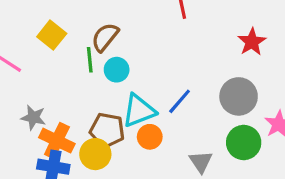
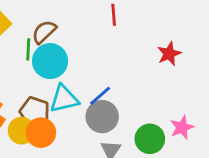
cyan circle: (117, 70) -> (50, 61), size x1.6
gray circle: (239, 96) -> (102, 117), moved
orange circle: (150, 137) -> (41, 133), moved, size x1.4

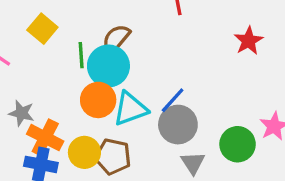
brown semicircle: (44, 32) -> (116, 39), moved
brown pentagon: (35, 112) -> (113, 157), moved
orange circle: (41, 133) -> (98, 100), moved

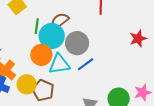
gray circle: (178, 125) -> (77, 43), moved

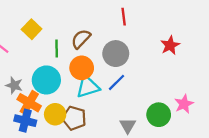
cyan circle: (52, 36) -> (46, 80), moved
gray circle: (77, 43) -> (116, 54), moved
orange circle: (41, 55) -> (82, 68), moved

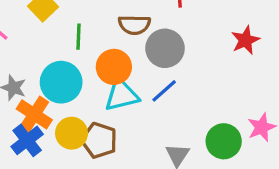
brown semicircle: (81, 39) -> (134, 25), moved, turned -135
blue cross: (25, 121) -> (27, 140), turned 35

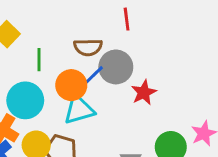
red star: (245, 40) -> (144, 93), moved
blue line: (164, 91) -> (93, 76), moved

